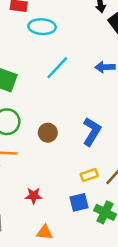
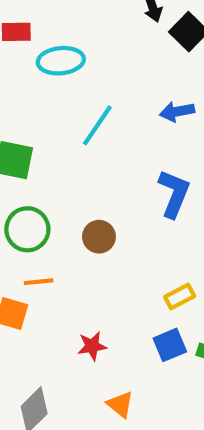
blue L-shape: (92, 132) -> (174, 194), moved
orange triangle: (45, 232) -> (120, 405), turned 42

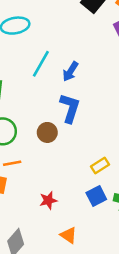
blue arrow: (177, 112) -> (70, 71), moved, turned -42
blue L-shape: (174, 194) -> (70, 108), moved

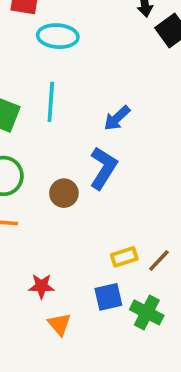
cyan line: (41, 64) -> (51, 102), moved, turned -40
orange triangle: (69, 235) -> (59, 324), moved

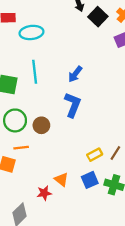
brown circle: (64, 193) -> (41, 125), moved
red star: (41, 286) -> (44, 193), moved
orange triangle: (59, 324) -> (61, 179), moved

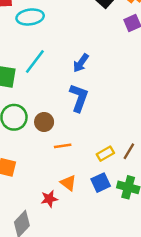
cyan line: (35, 72) -> (35, 62), turned 45
orange line: (21, 148) -> (63, 146), moved

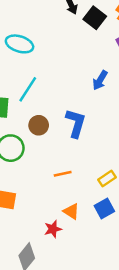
cyan ellipse: (30, 17) -> (19, 44), turned 30
blue arrow: (81, 63) -> (100, 80), moved
brown circle: (44, 122) -> (39, 125), moved

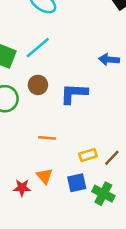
blue arrow: (100, 80) -> (109, 60), turned 48
blue L-shape: (76, 123) -> (74, 94), turned -120

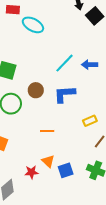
cyan line: (38, 48) -> (65, 63), moved
yellow rectangle: (88, 155) -> (90, 121), moved
blue square: (77, 183) -> (66, 170), moved

